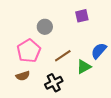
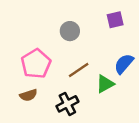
purple square: (82, 16) -> (115, 20), moved
gray circle: (45, 27) -> (70, 31), moved

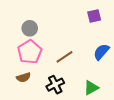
gray circle: (70, 31) -> (30, 28), moved
green triangle: (105, 84) -> (91, 88), moved

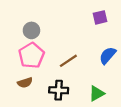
black cross: (55, 85) -> (59, 90), turned 30

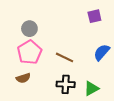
brown line: (68, 61) -> (65, 57), turned 60
black cross: (59, 90) -> (66, 84), moved

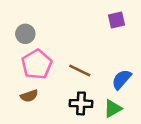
gray circle: (29, 29) -> (25, 34), moved
blue semicircle: (102, 52) -> (122, 79), moved

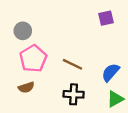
green triangle: (113, 109) -> (115, 99), moved

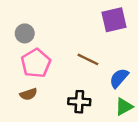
purple square: (106, 18) -> (114, 20), size x1.5
brown line: (72, 64) -> (88, 59), moved

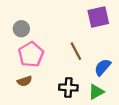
brown line: (88, 59) -> (76, 51), turned 36
green triangle: (124, 107) -> (96, 92), moved

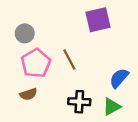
purple square: (98, 17) -> (98, 20), moved
brown line: (76, 51) -> (69, 59), moved

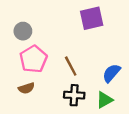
brown line: (69, 59) -> (71, 66), moved

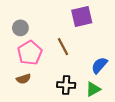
brown line: (71, 66) -> (63, 47), moved

